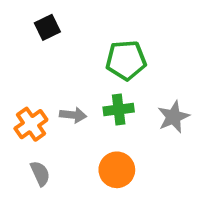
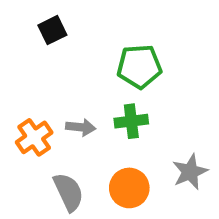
gray star: (173, 117) -> (190, 172), moved
gray semicircle: (40, 173) -> (69, 192), moved, size x1.4

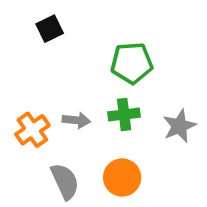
gray star: (190, 172) -> (179, 126), moved

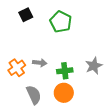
green pentagon: (132, 63) -> (61, 22), moved, turned 30
green cross: (124, 114) -> (65, 71), moved

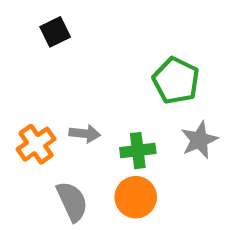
green pentagon: (61, 22) -> (176, 81), moved

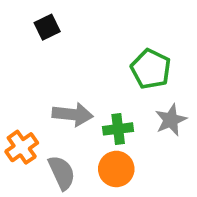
gray arrow: (85, 134) -> (73, 114), size x1.5
orange cross: (36, 144) -> (22, 147), moved

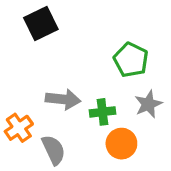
black square: (47, 27) -> (41, 24), size x1.5
orange circle: (116, 169) -> (121, 144), moved

